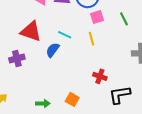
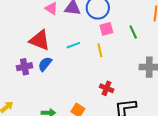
cyan line: (65, 35) -> (73, 45), turned -48
blue semicircle: (53, 50) -> (45, 64), moved

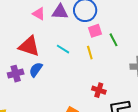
green line: (133, 32) -> (114, 40), moved
cyan line: (73, 45) -> (63, 49), turned 56

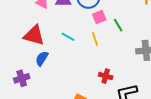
purple cross: (16, 74) -> (22, 78), moved

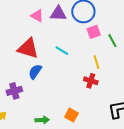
yellow line: (95, 39) -> (96, 62), moved
red cross: (106, 76) -> (91, 81), moved

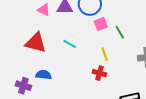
blue semicircle: (35, 72) -> (43, 75), moved, turned 63
purple cross: (14, 91) -> (23, 86), turned 35

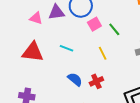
red cross: (99, 73) -> (96, 81), moved, turned -32
blue semicircle: (43, 75) -> (75, 79), moved, turned 42

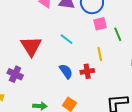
red triangle: (33, 52) -> (31, 46), moved, turned 35
red cross: (96, 81) -> (87, 71), moved

